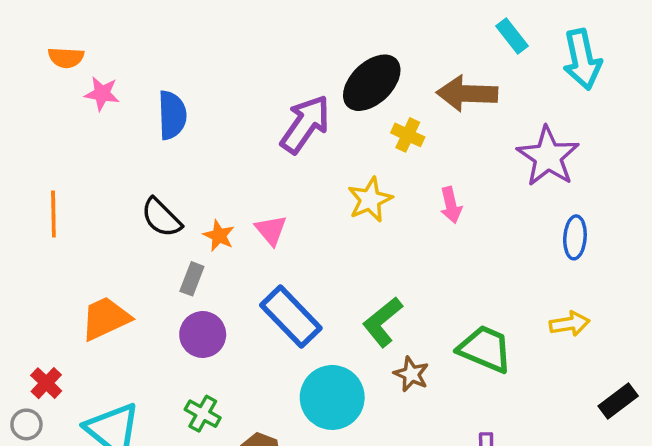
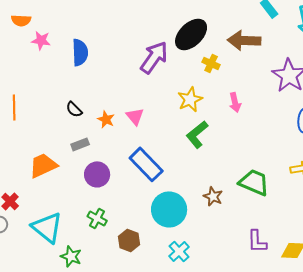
black semicircle: (161, 218) -> (74, 109), size x0.7
gray rectangle: (192, 279) -> (80, 144), moved, turned 48
green L-shape: (383, 322) -> (197, 134), moved

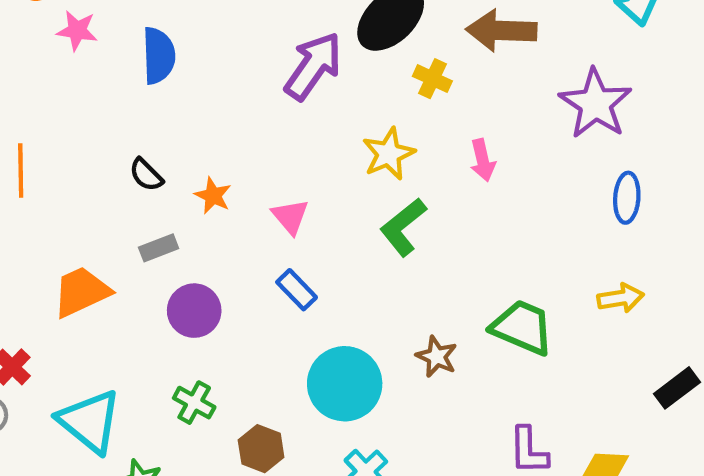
pink triangle: (135, 116) -> (290, 217), moved
blue rectangle: (146, 164) -> (297, 290), size x0.6

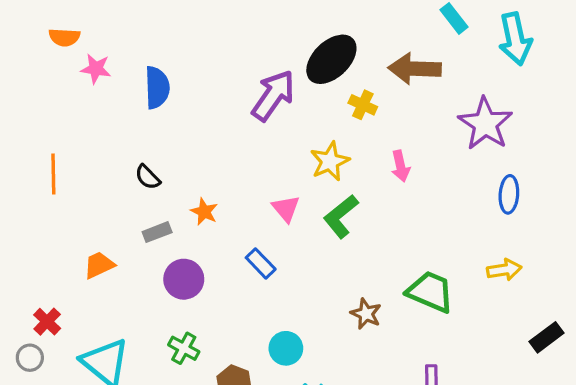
orange star: (213, 196) -> (204, 212), moved
pink triangle: (290, 217) -> (286, 208), moved
orange trapezoid: (81, 292) -> (99, 265), size x0.7
cyan circle: (345, 384) -> (286, 348), moved, size x0.6

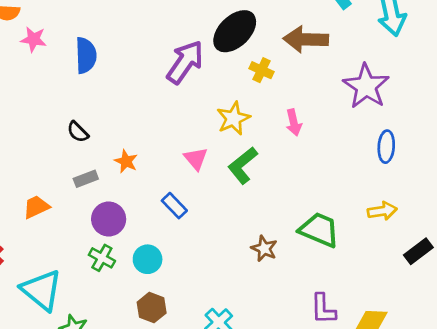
black rectangle: (547, 337) -> (418, 251), moved
green cross: (184, 348) -> (102, 258), moved
cyan circle: (286, 348) -> (148, 259), moved

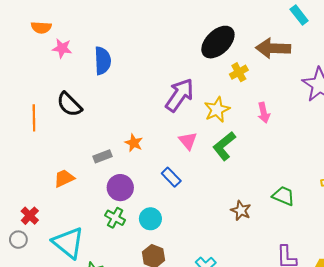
purple arrow: (185, 62) -> (180, 95), moved
yellow cross: (262, 70) -> (239, 72), turned 36
black semicircle: (78, 132) -> (69, 104), moved, size x1.5
green trapezoid: (319, 230) -> (283, 196), size x0.7

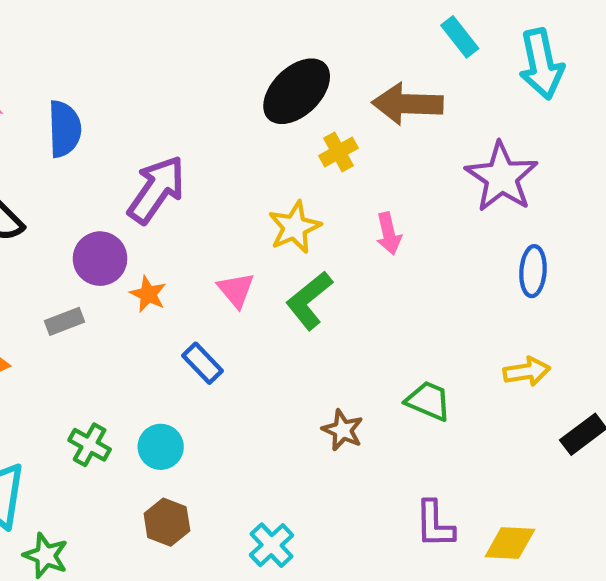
purple arrow: (180, 95) -> (156, 190), moved
orange star: (134, 143) -> (148, 294), moved
purple circle: (120, 188) -> (100, 259), moved

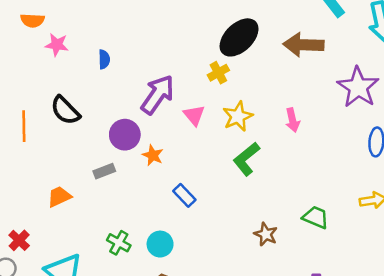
blue semicircle: (64, 129) -> (104, 59), size x0.6
yellow cross: (338, 152) -> (218, 73), moved
pink triangle: (236, 290) -> (194, 115), moved

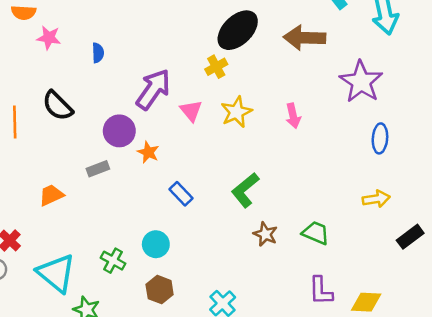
green L-shape: (246, 159) -> (245, 190), moved
green trapezoid: (316, 217) -> (316, 233), moved
green cross: (119, 243) -> (113, 261), moved

